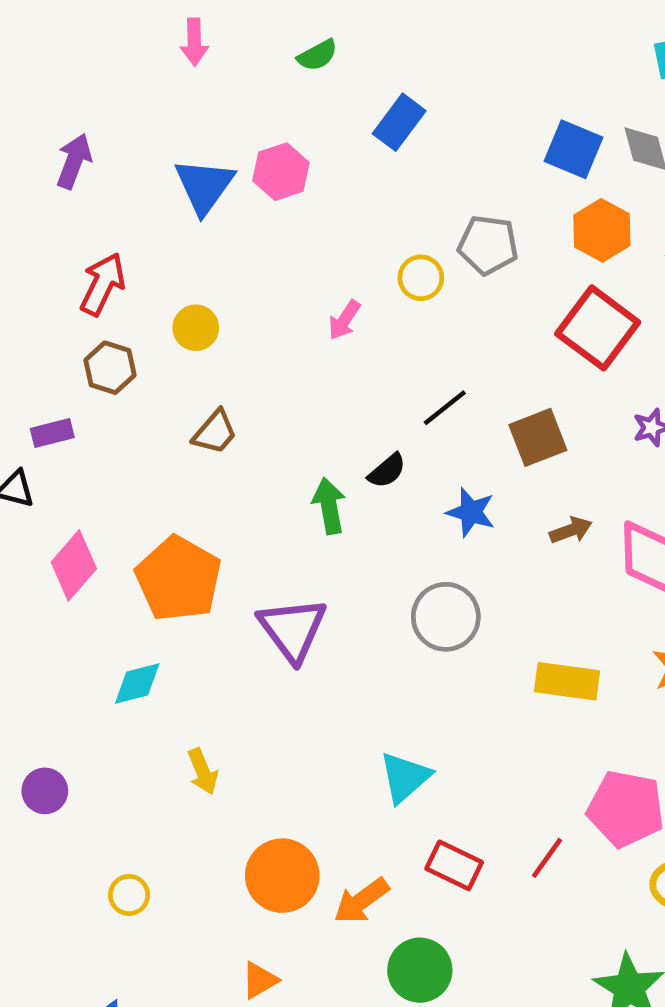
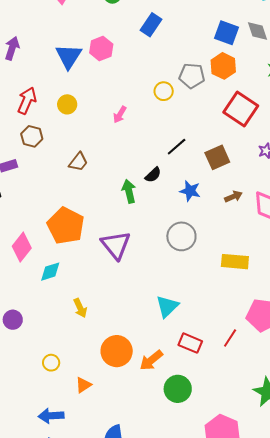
orange hexagon: (602, 230) -> (223, 66), moved
pink arrow: (344, 320) -> (120, 115), moved
yellow circle: (196, 328) -> (67, 104), moved
pink diamond: (74, 565) -> (22, 247), moved
orange triangle: (260, 980) -> (83, 385), moved

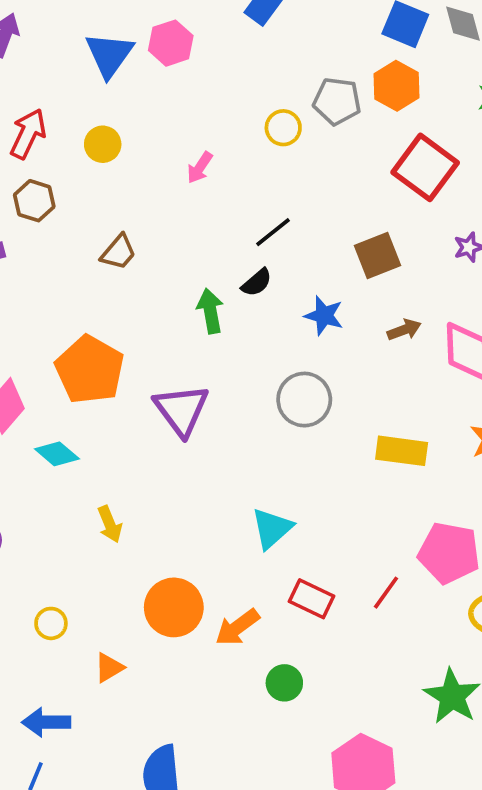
black line: (177, 147) -> (273, 232), moved
cyan diamond: (50, 272) -> (57, 454), turned 55
green circle: (178, 389) -> (284, 683), size x0.7

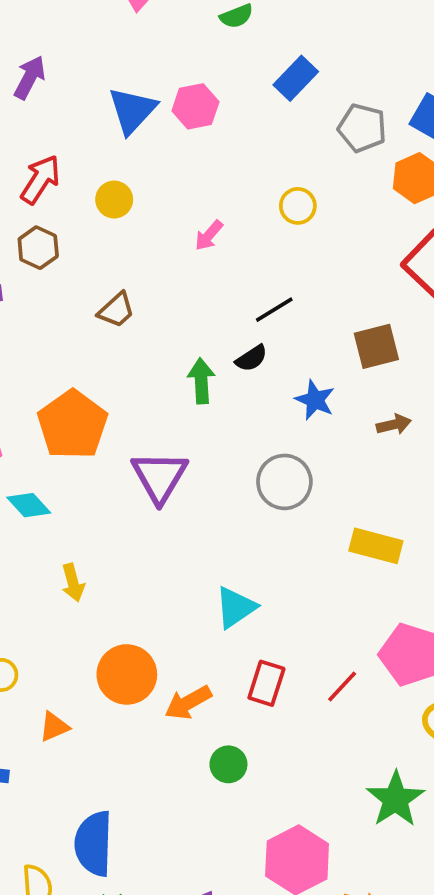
gray pentagon: (337, 101) -> (362, 128), moved
red rectangle: (312, 599) -> (266, 683), turned 75

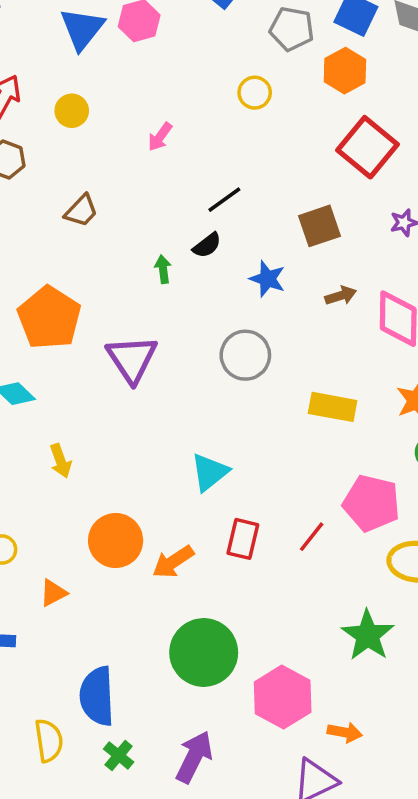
yellow circle: (298, 206) -> (255, 93), moved
green arrow: (201, 381) -> (163, 269), size x0.7
green circle: (228, 764) -> (204, 652), moved, size x2.0

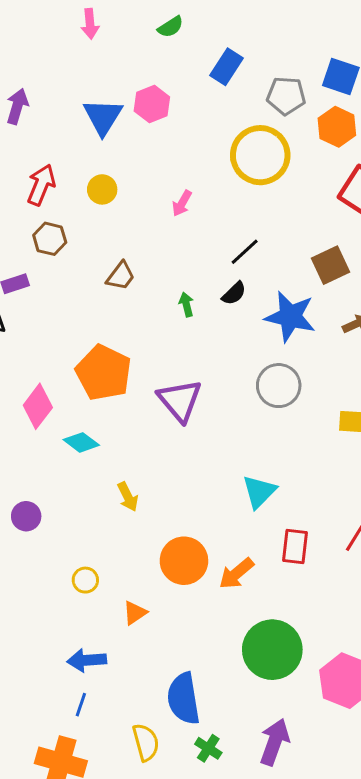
yellow circle: (255, 93) -> (260, 155), size x2.0
green arrow: (163, 269) -> (186, 304), moved
blue star: (267, 279) -> (290, 317), size x1.6

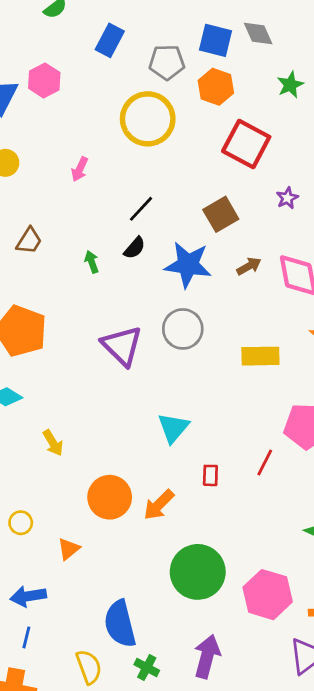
purple triangle: (180, 400) -> (122, 346), moved
red rectangle: (295, 546) -> (210, 475), size x0.7

